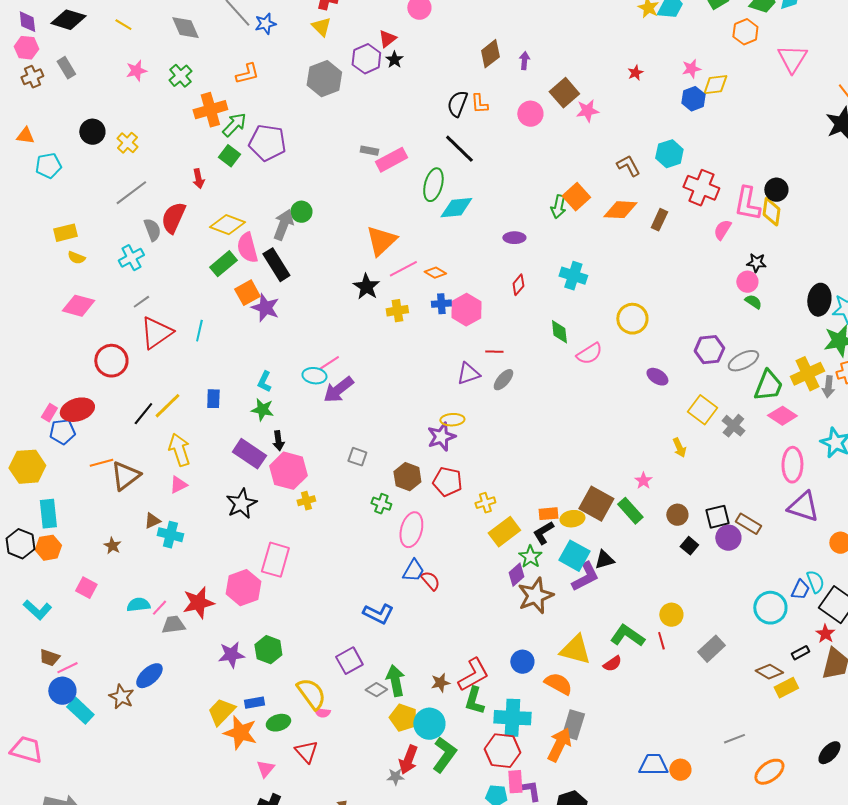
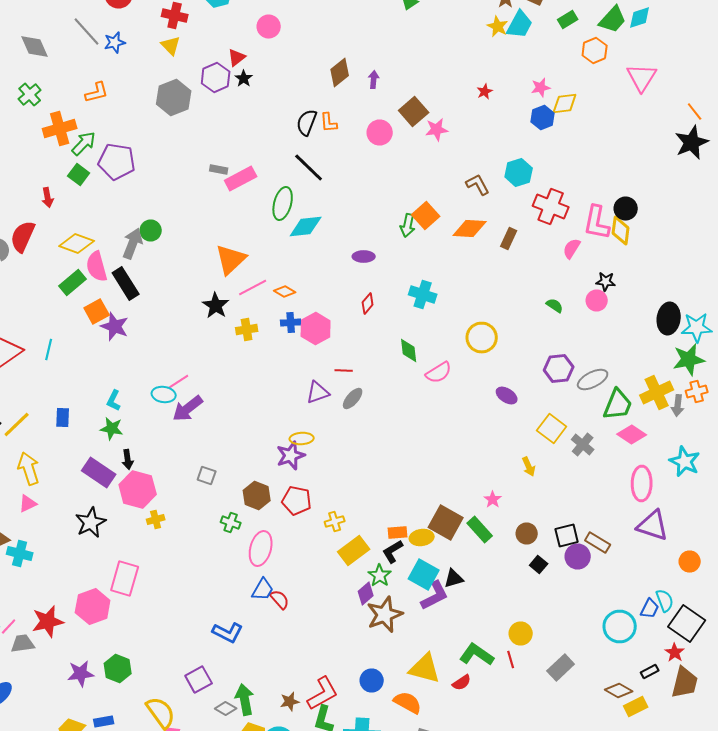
green semicircle: (753, 302) -> (555, 306), moved

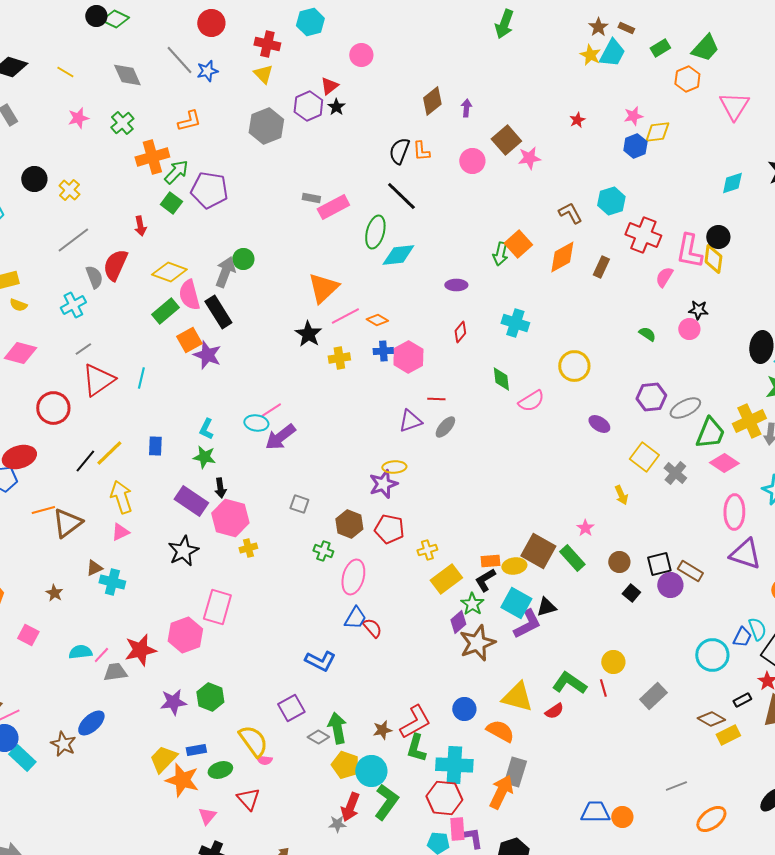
cyan diamond: (640, 18) -> (732, 183), moved
orange diamond: (470, 228) -> (562, 257), turned -32

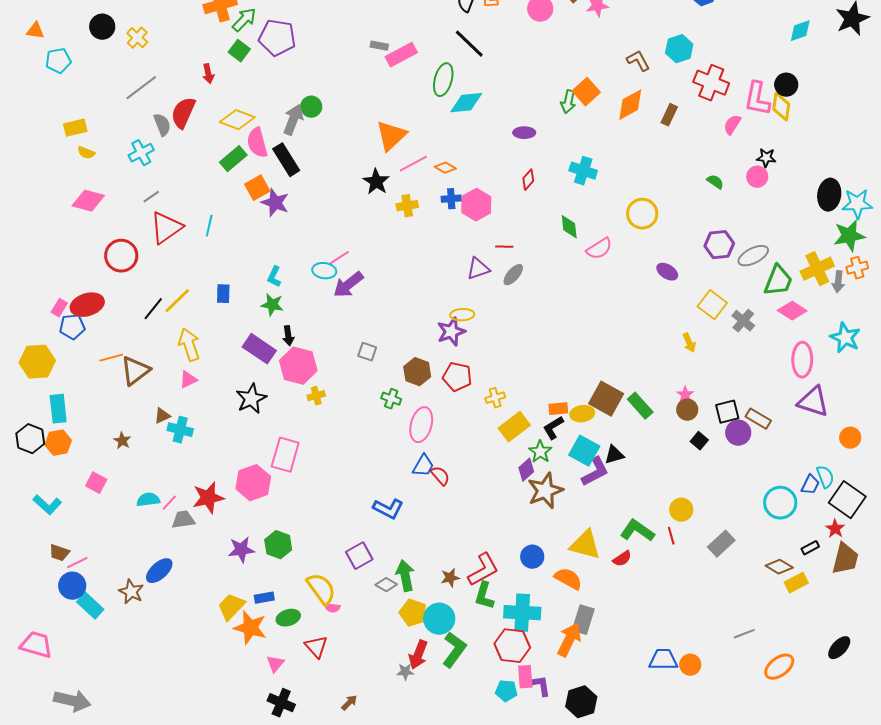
pink star: (585, 528) -> (685, 395), moved

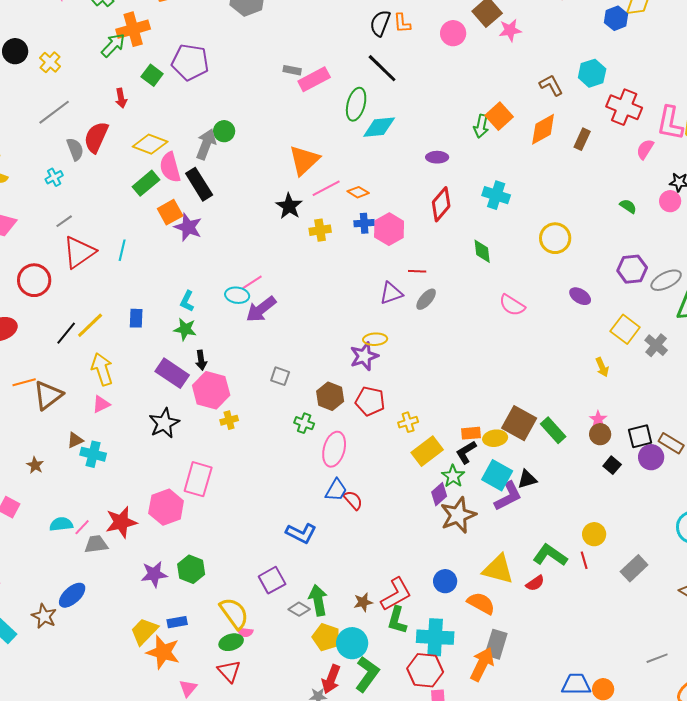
green arrow: (244, 20) -> (113, 45), moved
cyan cross: (141, 153) -> (54, 177), size x0.7
red diamond: (528, 180) -> (441, 204), size x1.6
pink semicircle: (599, 249) -> (512, 305), moved, turned 64
green ellipse: (288, 618) -> (231, 642), moved

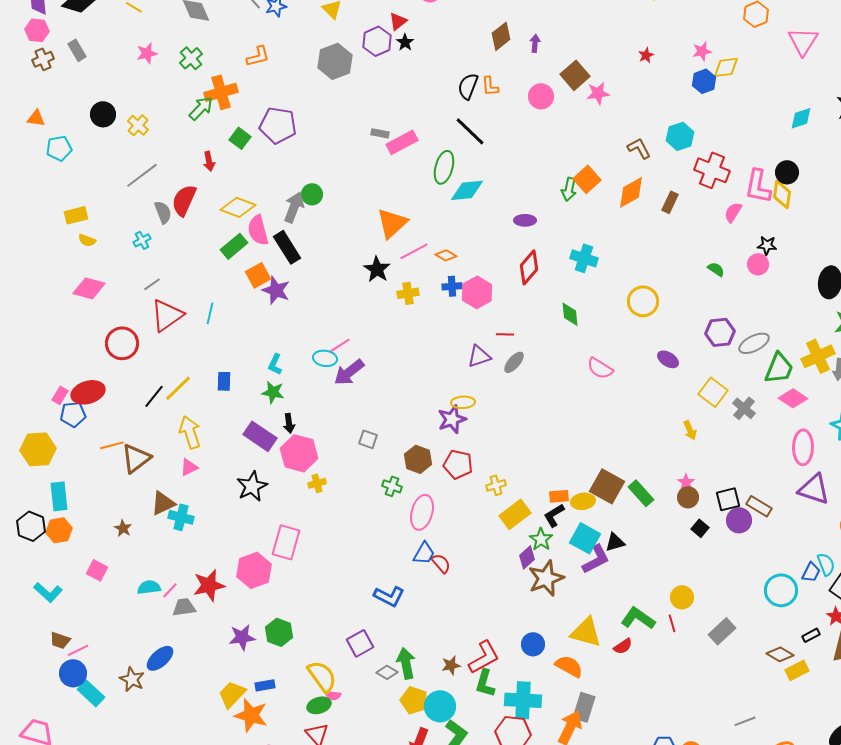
brown triangle: (75, 440) -> (163, 503), size x1.5

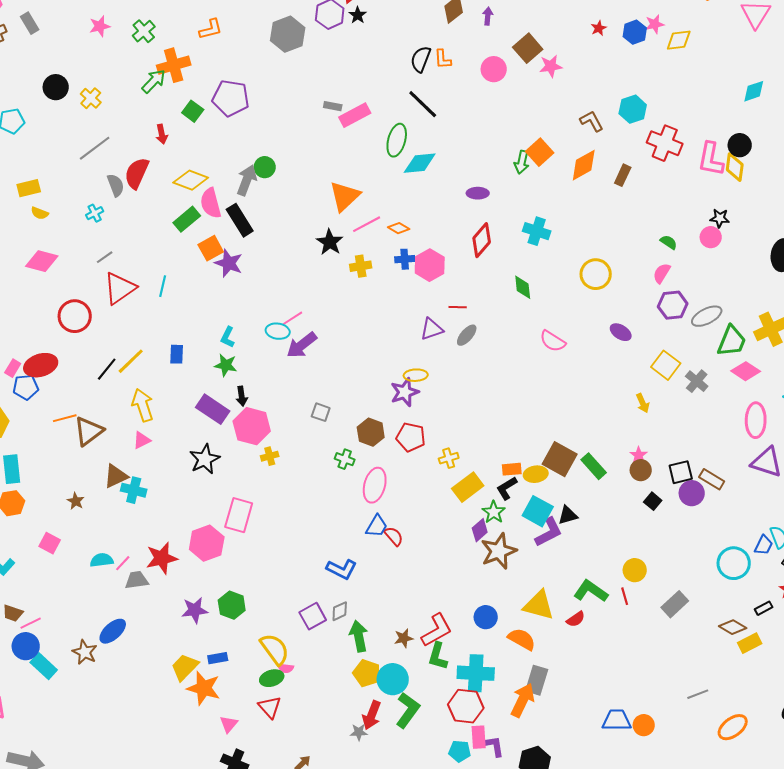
blue hexagon: (704, 81) -> (635, 32), moved
pink semicircle: (733, 212) -> (662, 273), moved
gray diamond: (387, 672) -> (340, 611), moved, turned -55

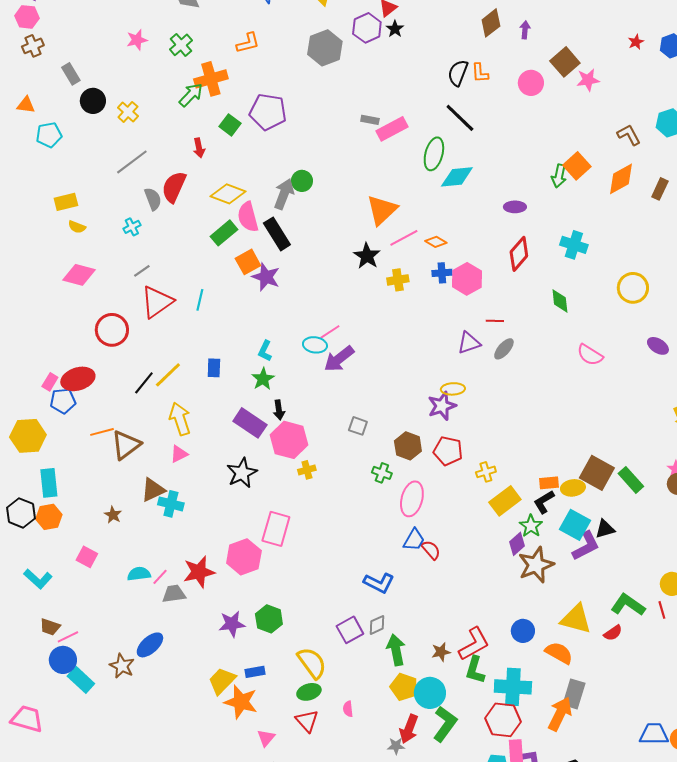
gray rectangle: (30, 23) -> (71, 74), moved
green star: (226, 365) -> (263, 379), turned 30
pink semicircle: (286, 668) -> (348, 709), moved, turned 77

